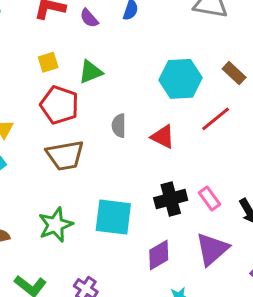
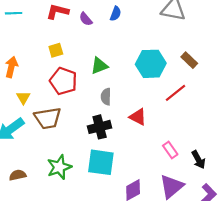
green triangle: (91, 72) -> (99, 66), moved
red triangle: (163, 137) -> (138, 117), moved
brown trapezoid: (65, 155) -> (48, 118), moved
black cross: (171, 199) -> (100, 127), moved

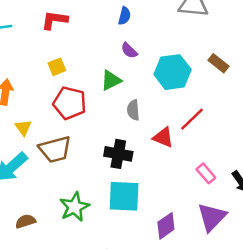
purple semicircle: (86, 19) -> (129, 50), moved
red line: (176, 93) -> (192, 119), moved
gray semicircle: (106, 97) -> (133, 110), moved
black cross: (100, 127) -> (118, 154), turned 30

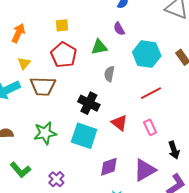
red triangle: (163, 137) -> (119, 123), moved
pink rectangle: (206, 173) -> (150, 127), moved

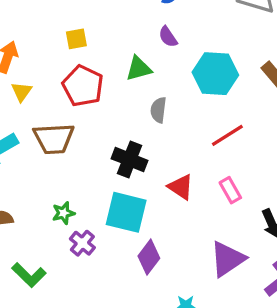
yellow triangle: (24, 63) -> (22, 92), moved
green star: (45, 133) -> (63, 213), size x0.6
purple diamond: (109, 167) -> (149, 257), moved, turned -30
purple cross: (56, 179) -> (82, 243), moved

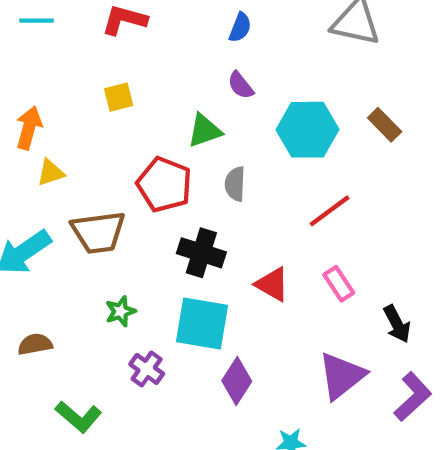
red pentagon: (83, 86) -> (164, 185), moved
yellow triangle: (22, 92) -> (51, 173), turned 40
green star: (63, 213) -> (120, 311), moved

